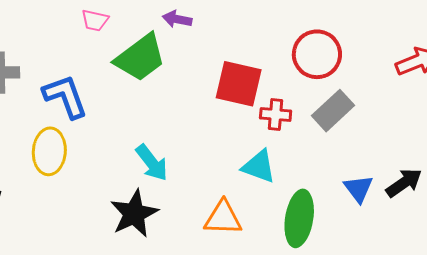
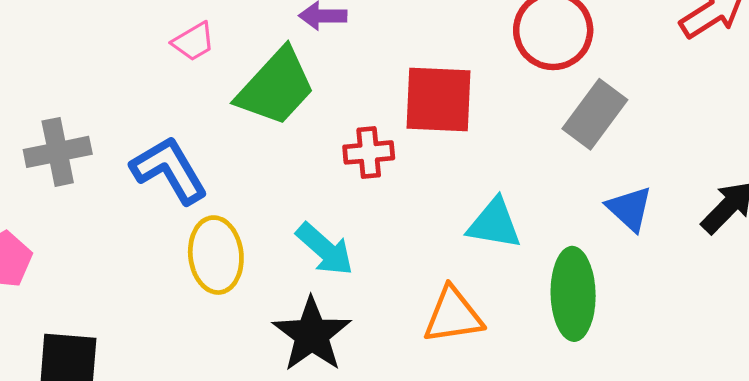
pink trapezoid: (95, 20) -> (194, 42), turned -32
red cross: (276, 114) -> (369, 152), moved
yellow ellipse: (49, 151) -> (216, 255), moved
blue triangle: (358, 189) -> (630, 209), moved

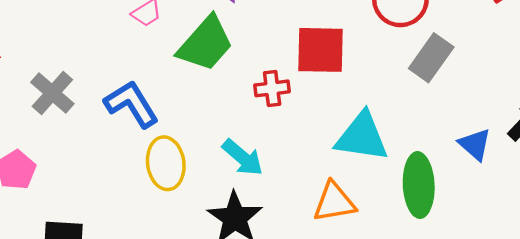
gray cross: (58, 152) -> (52, 93), turned -36
blue triangle: (630, 209) -> (475, 144), moved
cyan triangle: (494, 224) -> (362, 137), size x1.4

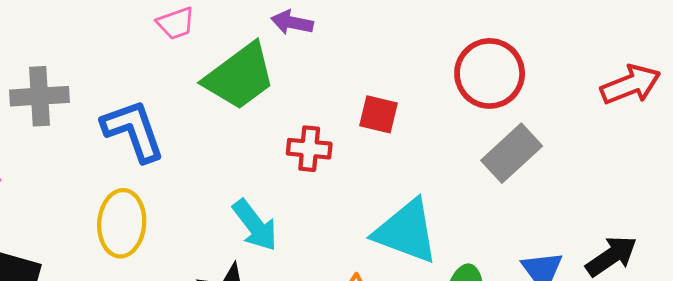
red square: (321, 50) -> (379, 114), size x0.6
gray cross: (52, 93) -> (40, 96), turned 33
yellow ellipse: (166, 163) -> (122, 223), moved

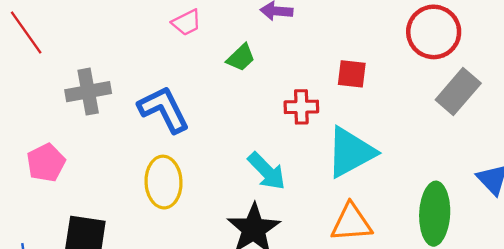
green trapezoid: (240, 77) -> (241, 58), size x0.5
cyan triangle: (406, 231) -> (351, 152), moved, turned -42

